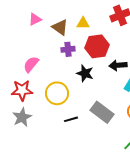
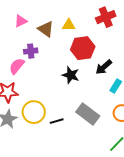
purple cross: (68, 49) -> (31, 51), moved
black arrow: (118, 65) -> (104, 67), turned -36
yellow circle: (57, 93) -> (34, 112), moved

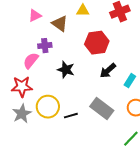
yellow triangle: (69, 25) -> (83, 11), moved
black arrow: (104, 67) -> (108, 71), moved
black star: (71, 75) -> (66, 70), moved

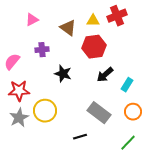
yellow triangle: (83, 11) -> (93, 21), moved
brown triangle: (60, 24) -> (68, 28), moved
pink semicircle: (31, 61) -> (12, 62), moved
black line: (71, 116) -> (80, 137), moved

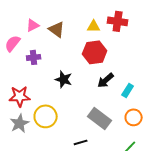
red cross: (117, 16) -> (118, 21), turned 30
brown triangle: (68, 28) -> (57, 29), moved
purple cross: (42, 50) -> (34, 57), moved
pink semicircle: (12, 62) -> (13, 43), moved

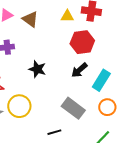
red hexagon: (95, 52) -> (82, 42), moved
cyan rectangle: (128, 90) -> (101, 80), size x1.5

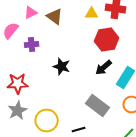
yellow circle: (19, 106) -> (47, 120), moved

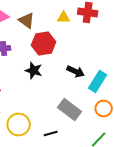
red hexagon: (107, 40) -> (44, 44), moved
black arrow: (104, 68) -> (76, 72), turned -114

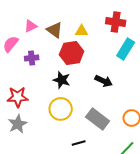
yellow triangle: (64, 18) -> (82, 31), moved
cyan rectangle: (98, 82) -> (126, 49), moved
yellow circle: (19, 124) -> (61, 109), moved

